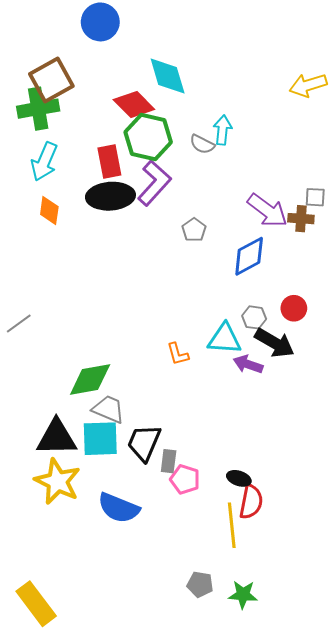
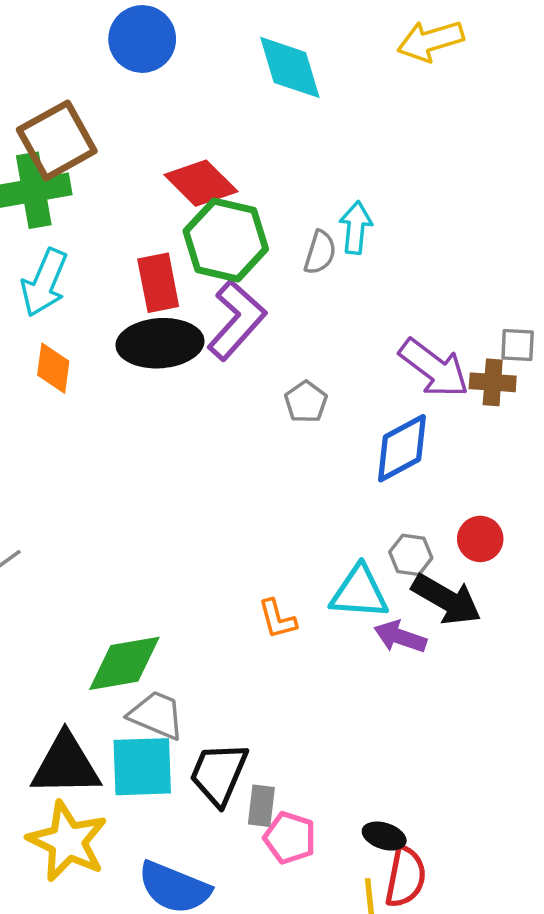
cyan diamond: (168, 76) -> (290, 67), moved
yellow arrow: (308, 85) -> (430, 41), moved
gray semicircle: (202, 144) -> (320, 252), turned -100

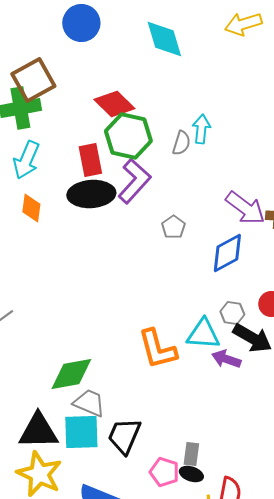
orange L-shape: (277, 619) -> (157, 349), size x1.8
gray rectangle: (261, 806) -> (191, 454), moved
black ellipse: (384, 836) -> (191, 474), moved

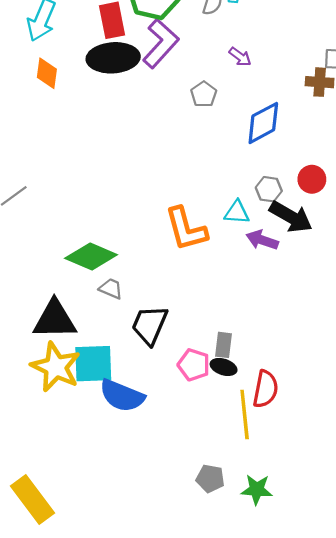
purple arrow: (245, 208) -> (240, 57), moved, size x0.5
cyan triangle: (203, 334) -> (237, 212), size x0.7
green diamond: (71, 374) -> (91, 257), turned 33
gray trapezoid: (89, 403) -> (111, 289), size x0.7
cyan square: (81, 432) -> (93, 364), moved

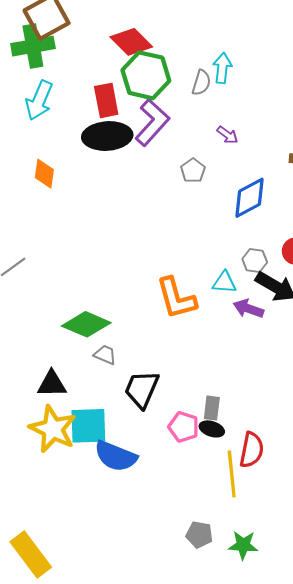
orange diamond: (47, 73) -> (44, 174), moved
black triangle: (55, 320) -> (52, 384), size x0.7

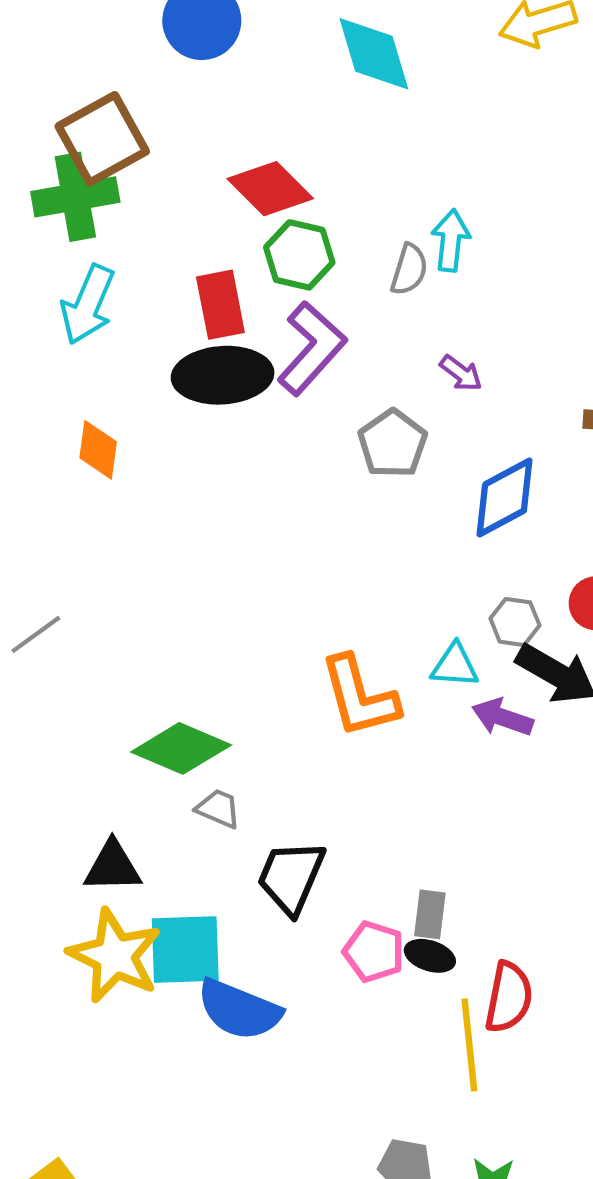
green hexagon: (146, 75) -> (299, 255), size x0.7
gray pentagon: (193, 171) -> (393, 444), size x1.4

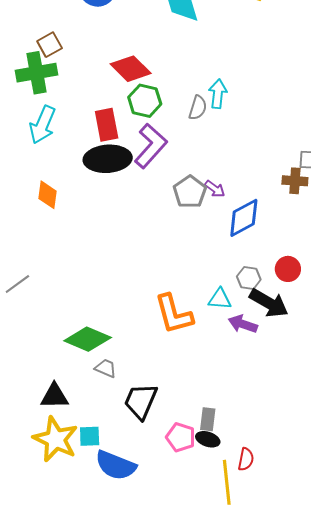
brown square: (102, 139) -> (50, 45), size x0.6
purple arrow: (461, 373) -> (215, 189), moved
cyan square: (185, 950) -> (90, 436), size x0.6
red semicircle: (509, 997) -> (246, 459), size x0.7

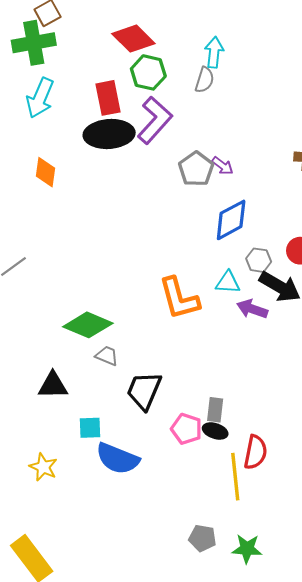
cyan arrow: (218, 94) -> (214, 52), moved
blue diamond: (244, 218) -> (231, 220), moved
yellow star: (56, 439) -> (43, 467), moved, size x0.6
red semicircle: (246, 459) -> (255, 452), size x1.4

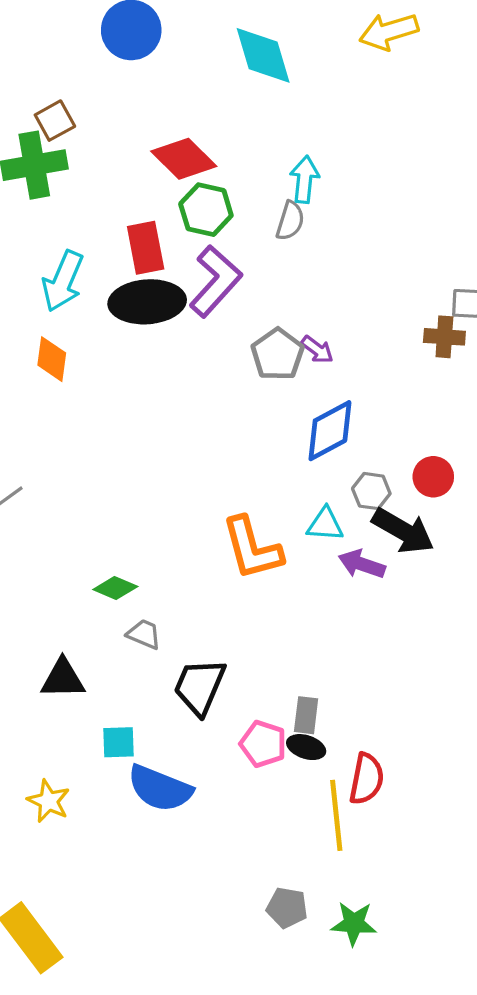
cyan arrow: (40, 98) -> (63, 281), moved
green diamond: (88, 325) -> (115, 588), size x0.6

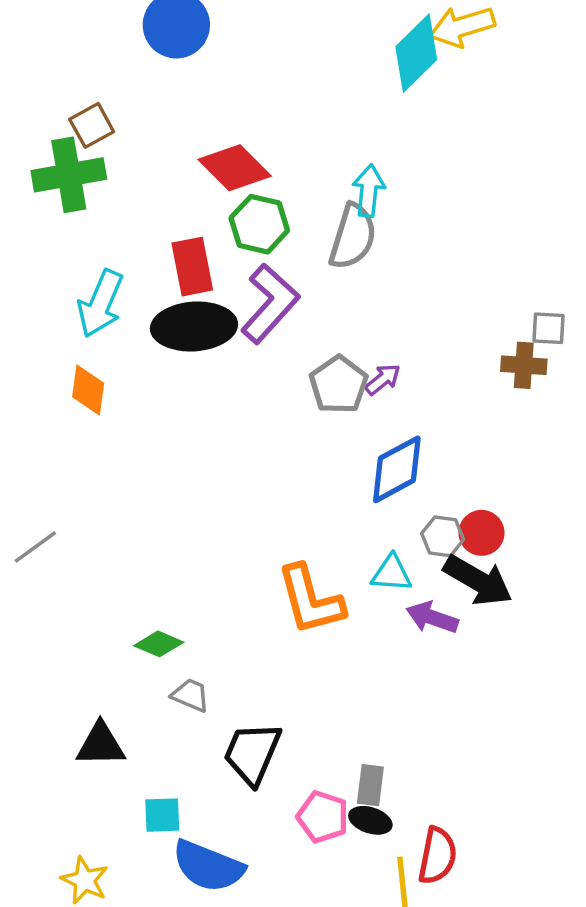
cyan diamond: (263, 55) -> (416, 53), moved, turned 62
gray semicircle: (290, 221) -> (353, 237), size x1.5
purple arrow: (317, 350) -> (383, 379), turned -76
red circle: (433, 477) -> (481, 533), moved

